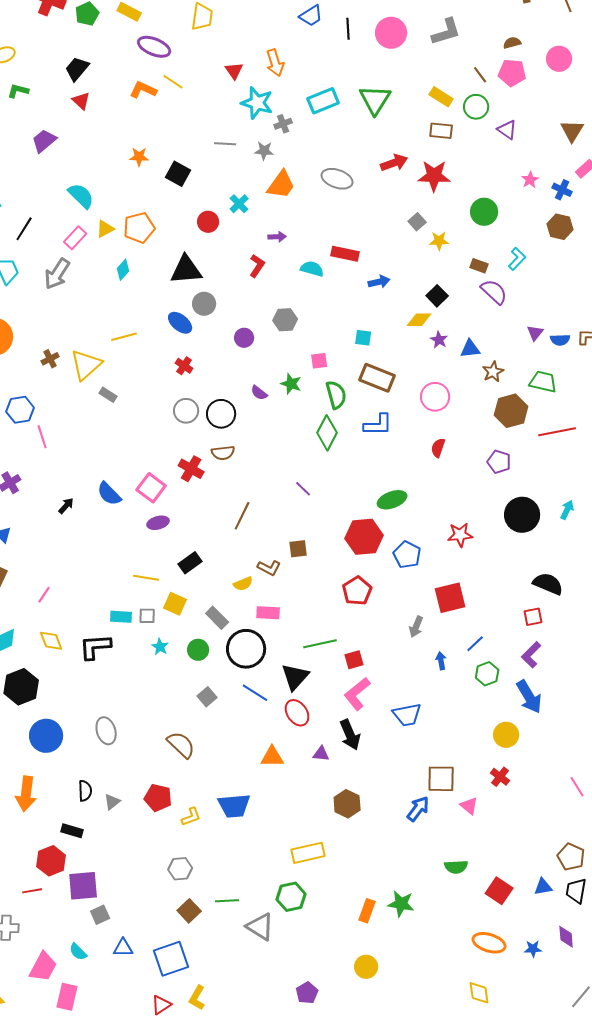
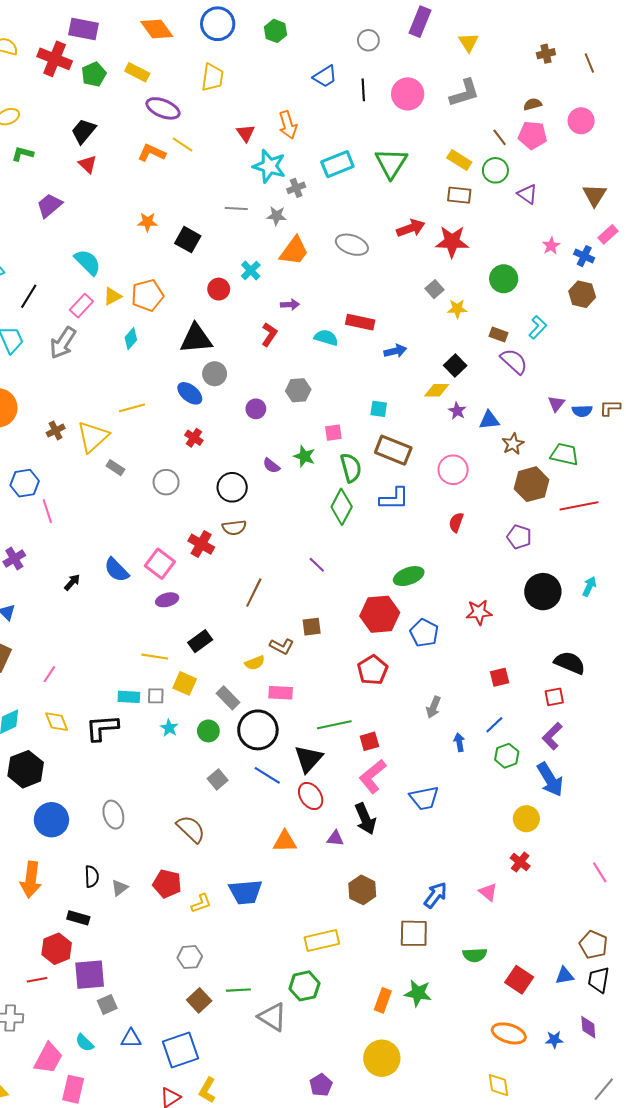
gray circle: (186, 411) -> (166, 482), moved
red square: (450, 598) -> (500, 677), moved, size x0.6
brown square: (441, 779) -> (414, 933), moved
yellow circle: (366, 967) -> (382, 1058), size x1.5

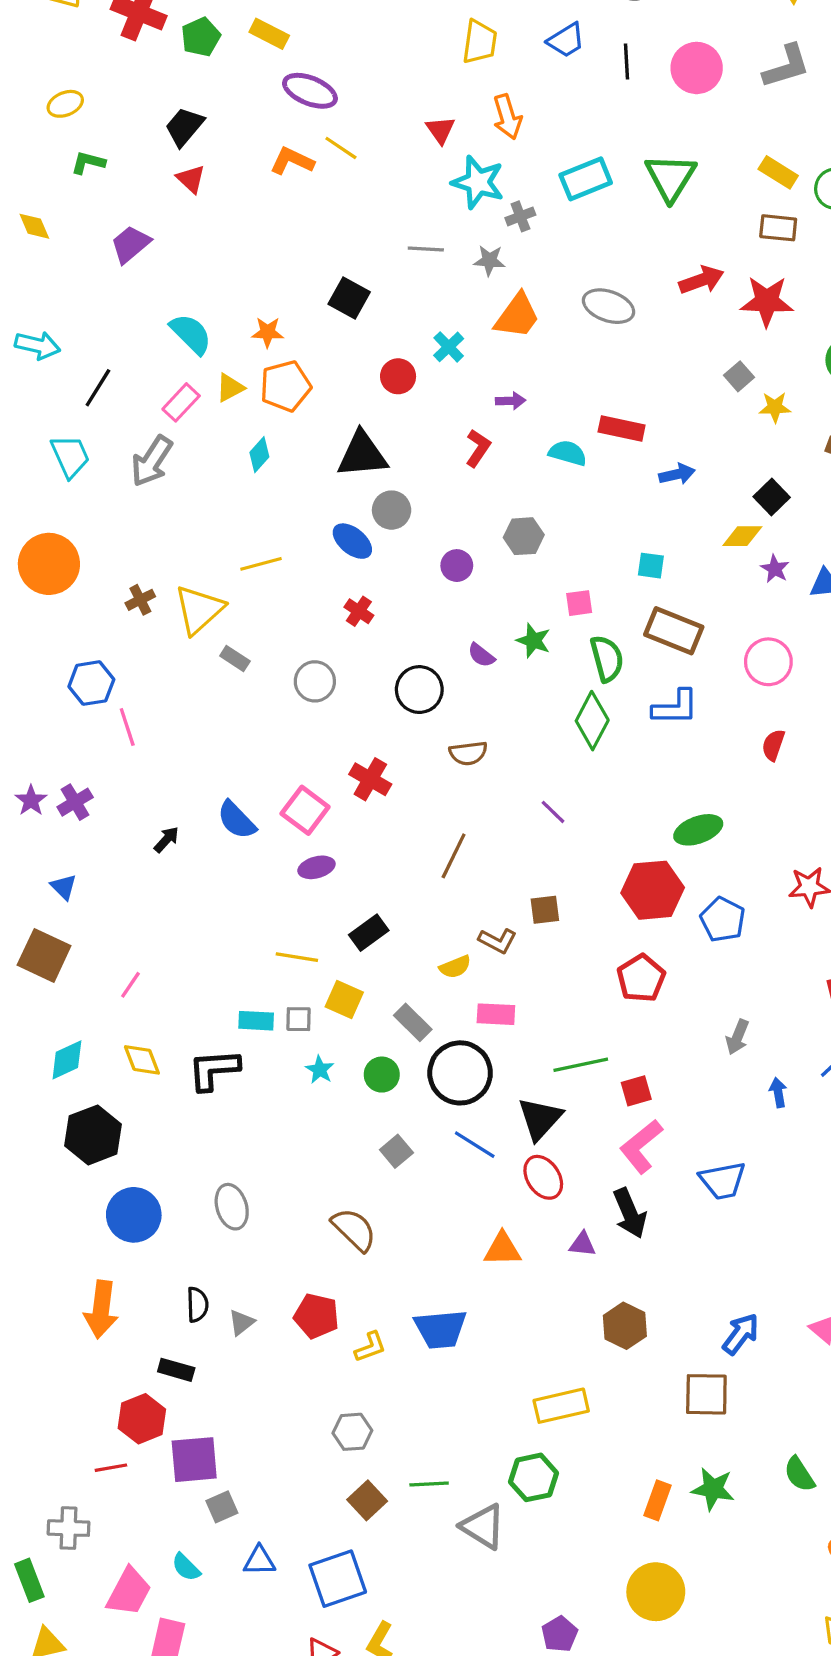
yellow trapezoid: (213, 77) -> (480, 42), moved
orange star: (147, 222) -> (268, 332), moved
brown semicircle: (234, 528) -> (468, 753), moved
green semicircle: (475, 955) -> (799, 1474), moved, turned 60

